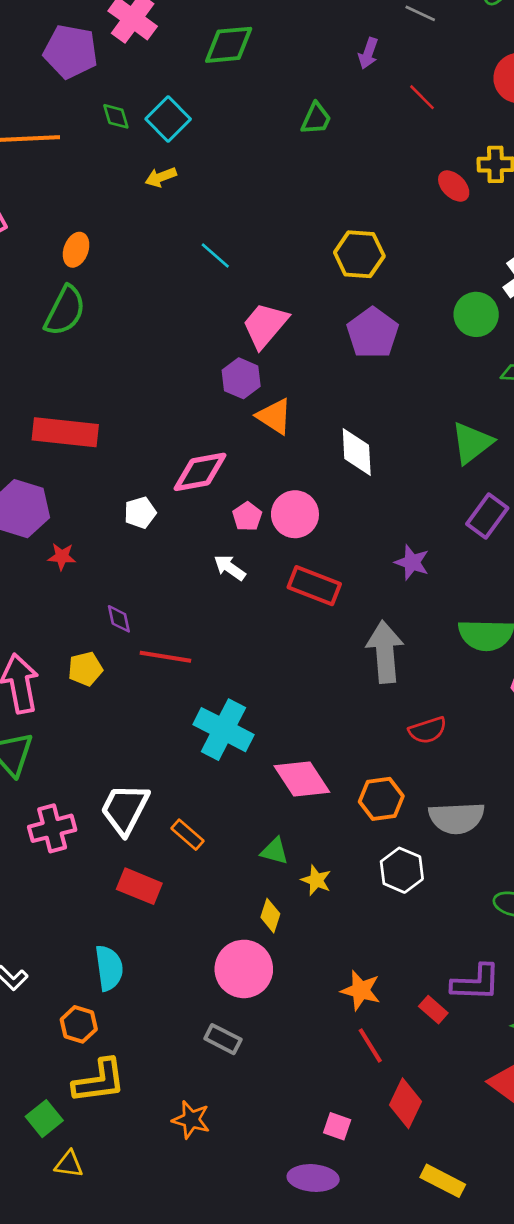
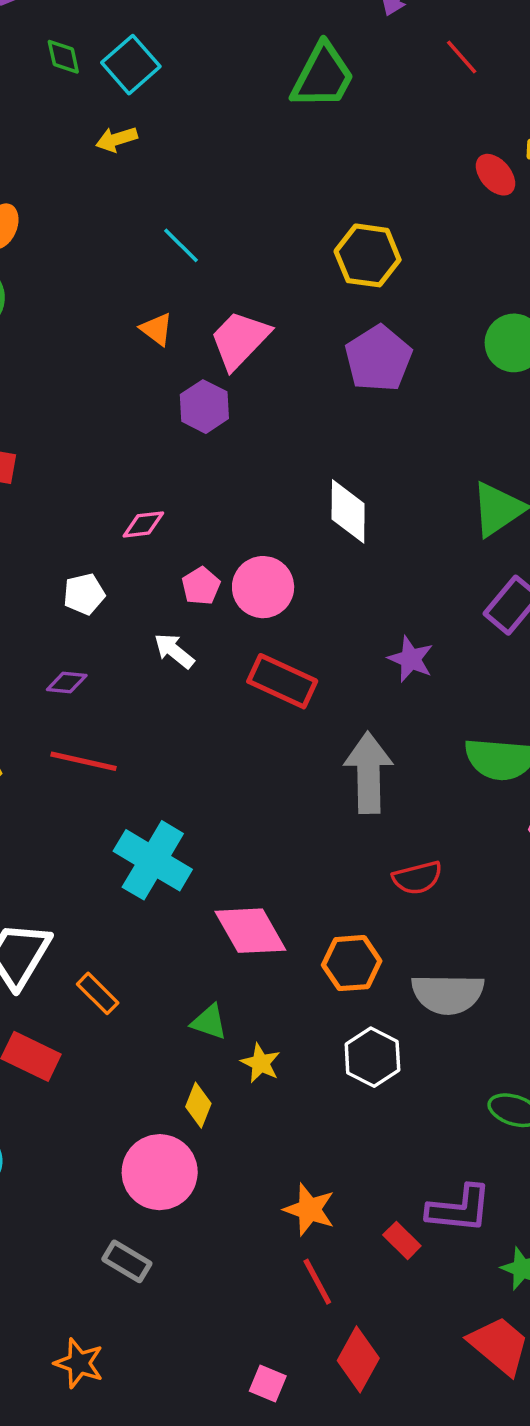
green trapezoid: (316, 119) -> (323, 76), size x1.6
orange triangle: (274, 416) -> (157, 329), moved, size x0.7
pink diamond: (200, 472) -> (143, 524), size x0.6
white pentagon: (140, 513) -> (84, 594), moved
purple diamond: (119, 619) -> (67, 683), moved, turned -76

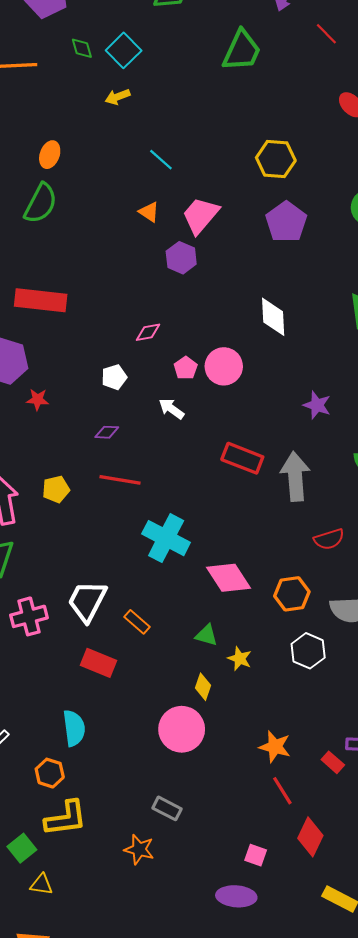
red rectangle: (282, 681) -> (242, 458), moved
gray rectangle: (127, 1261) -> (167, 808), moved

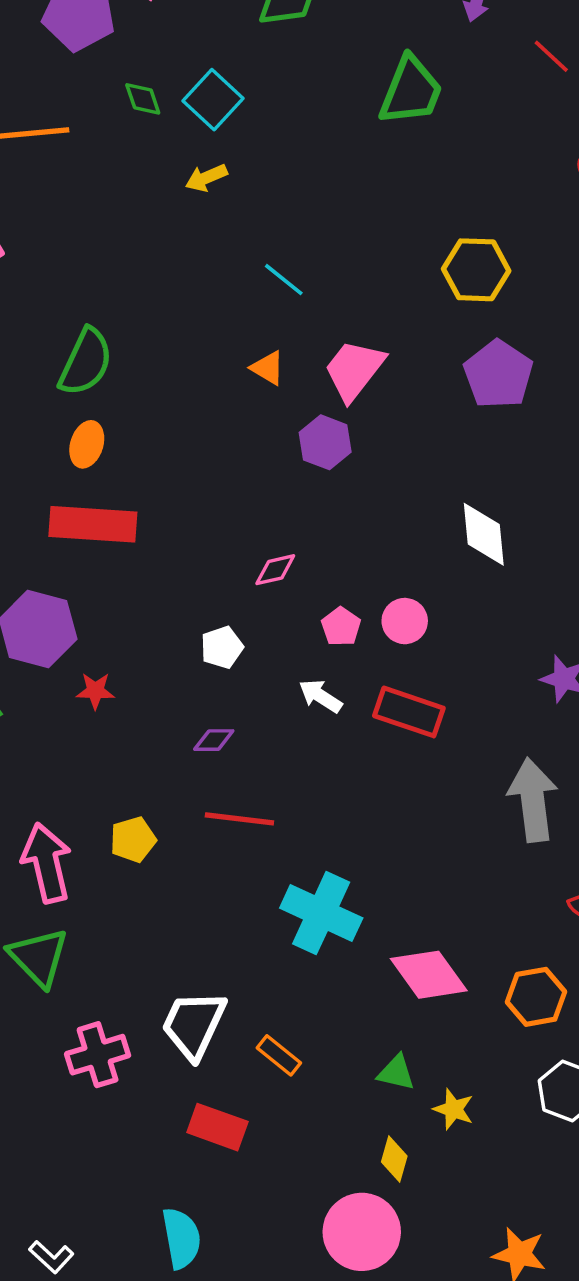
orange ellipse: (50, 155) -> (87, 444), moved
pink circle: (224, 366) -> (405, 621), size x0.7
red rectangle: (242, 458) -> (409, 712), moved

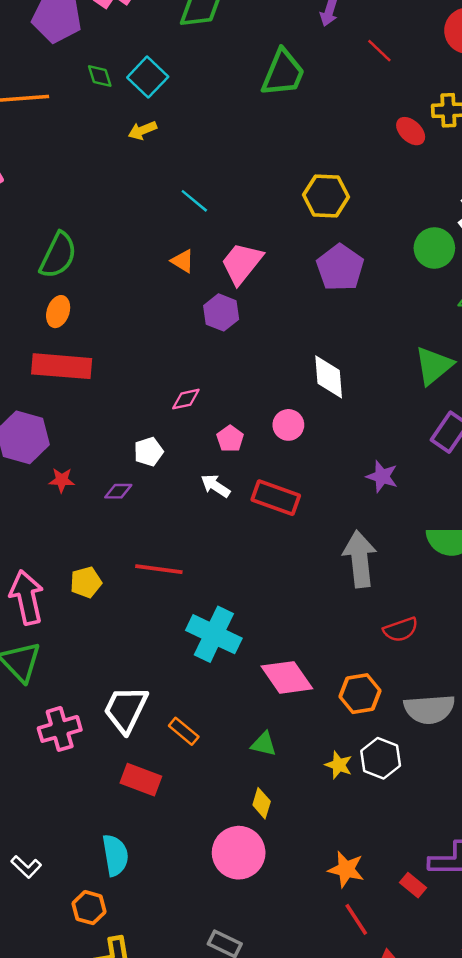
pink circle: (405, 621) -> (288, 425), moved
purple diamond: (214, 740) -> (118, 491), moved
yellow star: (454, 1109) -> (339, 765), moved

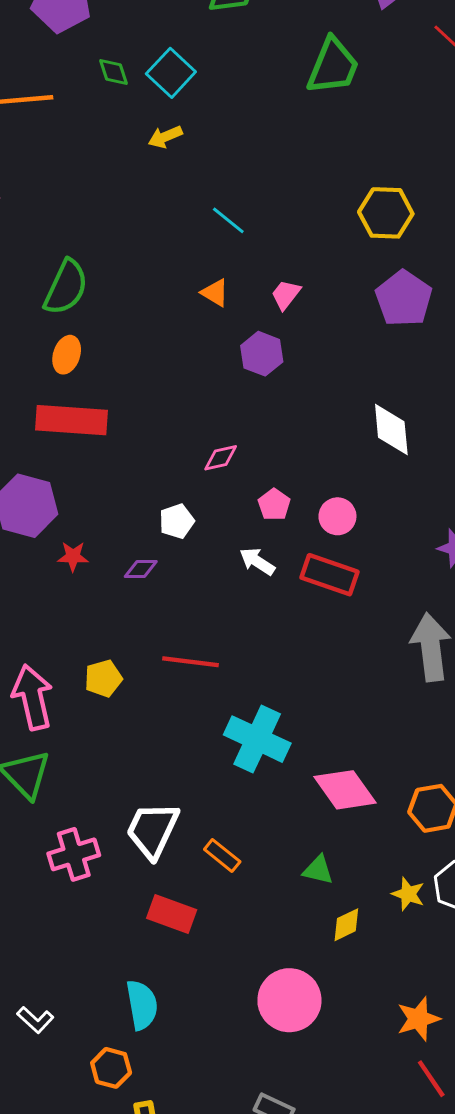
pink trapezoid: (242, 263) -> (286, 295), size x0.6
pink circle: (288, 425) -> (337, 516), moved
yellow diamond: (262, 803) -> (346, 925), moved, turned 48
orange star: (346, 869) -> (418, 1019), turned -30

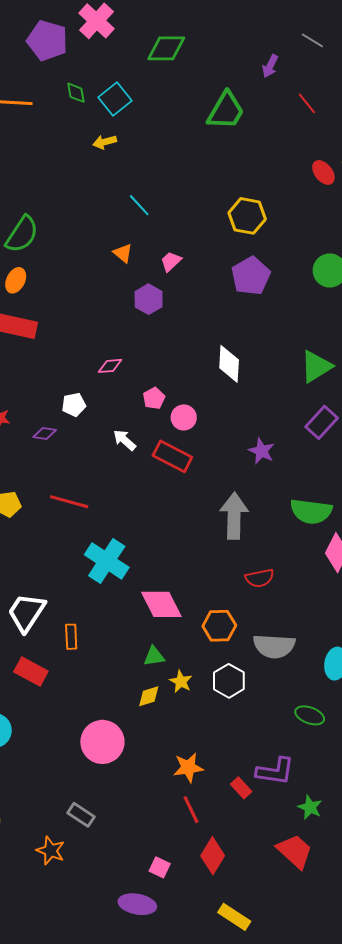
pink pentagon: (274, 505) -> (154, 398), moved
orange rectangle: (222, 856) -> (71, 637), turned 40
green triangle: (318, 870) -> (154, 656), moved, turned -30
yellow star: (408, 894) -> (181, 681), moved

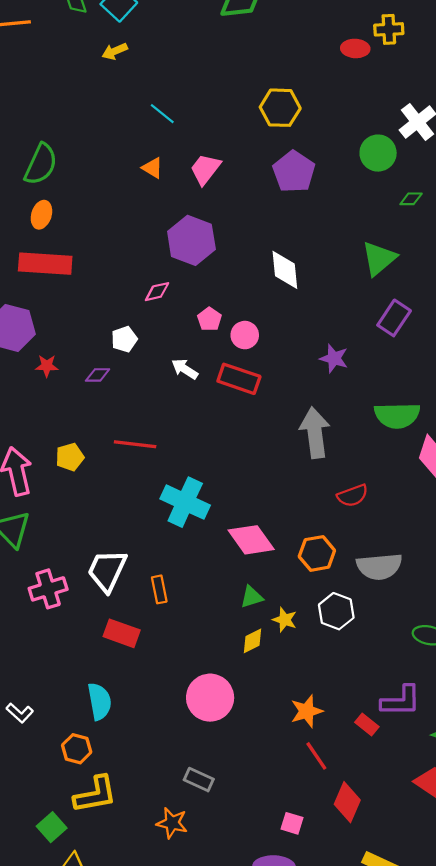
red ellipse: (323, 172) -> (355, 48), turned -40
pink trapezoid: (171, 261) -> (205, 169), size x1.4
purple hexagon: (149, 299) -> (191, 240), moved, size x1.5

